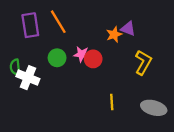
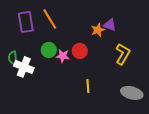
pink star: (81, 54) -> (63, 56), moved
yellow line: (112, 102) -> (88, 86), moved

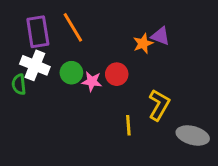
yellow L-shape: (123, 54) -> (159, 105), moved
white cross: (24, 67) -> (35, 65), moved

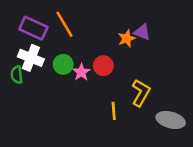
purple rectangle: (38, 32) -> (33, 28), turned -56
pink star: (92, 81) -> (81, 72), turned 30

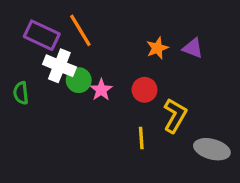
purple triangle: (142, 32) -> (193, 48), moved
white cross: (31, 58) -> (59, 66), moved
red circle: (103, 66) -> (145, 90), moved

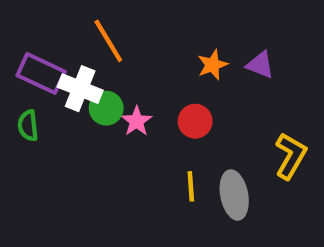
purple rectangle: (42, 35) -> (41, 73), moved
yellow L-shape: (175, 115) -> (291, 156), moved
gray ellipse: (212, 149) -> (234, 195), moved, turned 64

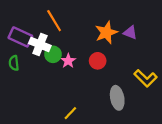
orange star: (212, 65) -> (106, 33), size x1.5
yellow L-shape: (291, 156) -> (145, 78), turned 105
yellow line: (191, 186) -> (70, 113), moved, turned 48

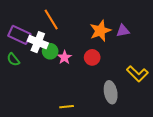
purple triangle: (130, 33) -> (123, 31), turned -32
green semicircle: (14, 63) -> (13, 59), turned -32
yellow line: (70, 113) -> (67, 107), turned 40

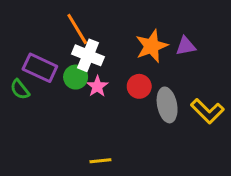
purple rectangle: (19, 35) -> (40, 68), moved
white cross: (38, 42) -> (88, 55), moved
gray ellipse: (111, 92) -> (167, 105), moved

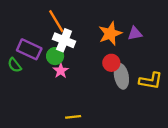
pink star: (97, 86) -> (61, 71), moved
red circle: (139, 86) -> (111, 63), moved
yellow L-shape: (207, 111) -> (151, 81), turned -35

